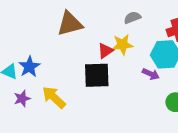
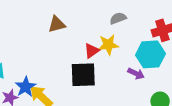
brown triangle: (70, 24) -> (57, 24), size x0.7
blue star: (29, 67) -> (26, 87), moved

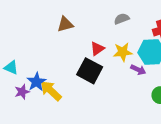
yellow star: (108, 45) -> (123, 52), moved
black square: (83, 75) -> (90, 71), turned 30

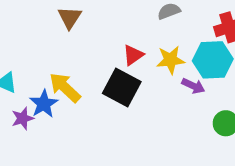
brown triangle: (65, 24) -> (70, 18), moved, turned -42
yellow arrow: (51, 91) -> (65, 88), moved

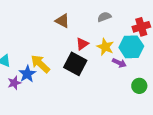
brown triangle: (70, 18) -> (62, 21), moved, turned -35
yellow star: (170, 60) -> (105, 47), turned 30

